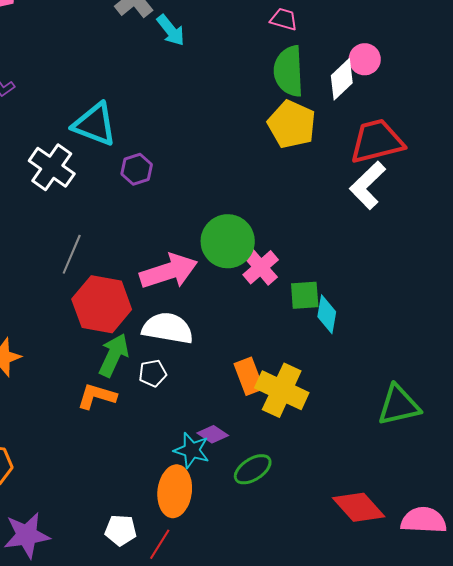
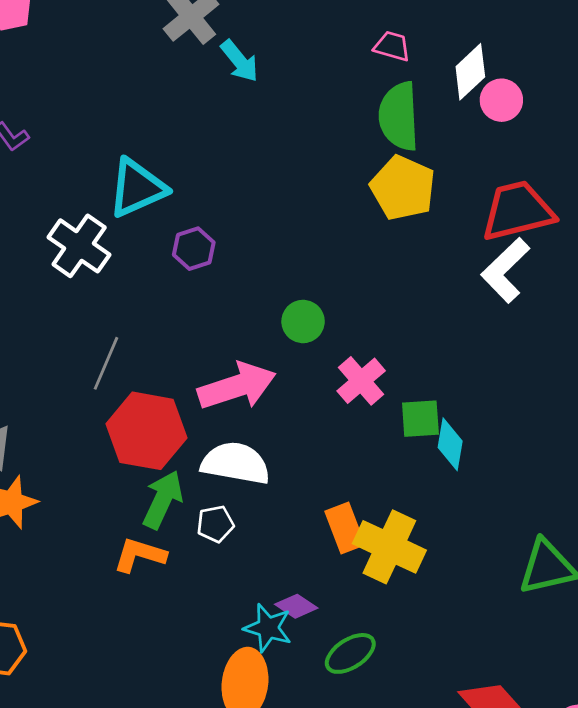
white diamond: (342, 79) -> (470, 72), moved
cyan triangle: (95, 124) -> (137, 188), turned -45
green circle: (228, 241) -> (303, 321), moved, size x0.6

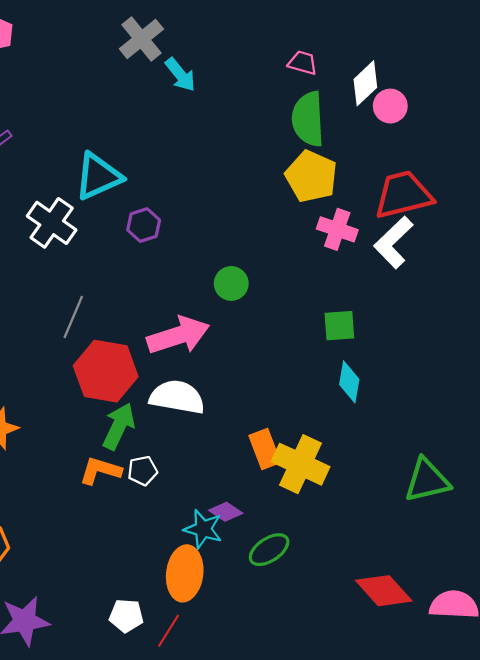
pink cross: (361, 381) -> (337, 229), moved, turned -30
green square: (420, 419) -> (339, 326), moved
white pentagon: (215, 524) -> (142, 471), moved

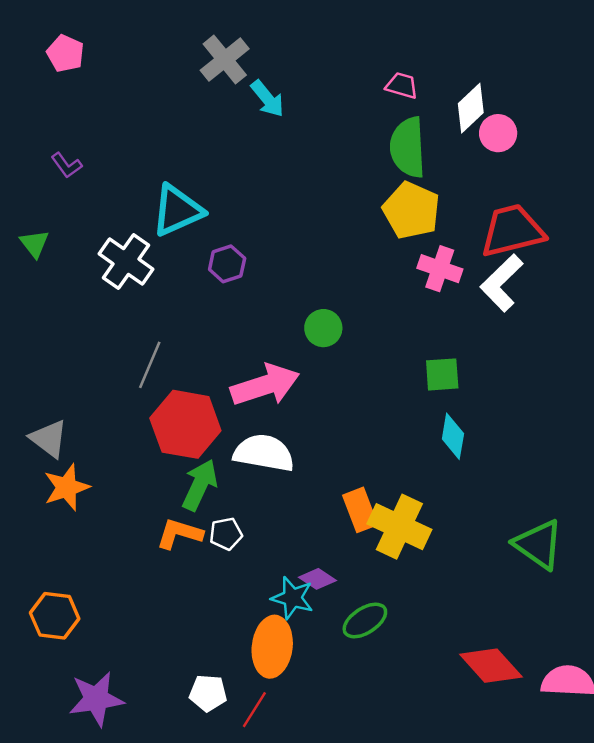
green triangle: (427, 480) -> (538, 544), turned 48

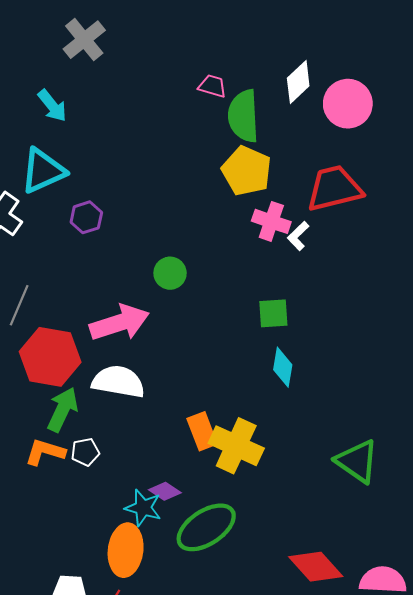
pink trapezoid: (402, 86) -> (212, 86), moved
cyan arrow: (267, 99) -> (52, 106), moved
pink circle: (498, 133) -> (348, 104), moved, size x1.5
white L-shape: (502, 283) -> (298, 236), moved, size x0.6
green ellipse: (365, 620) -> (206, 527), size x1.5

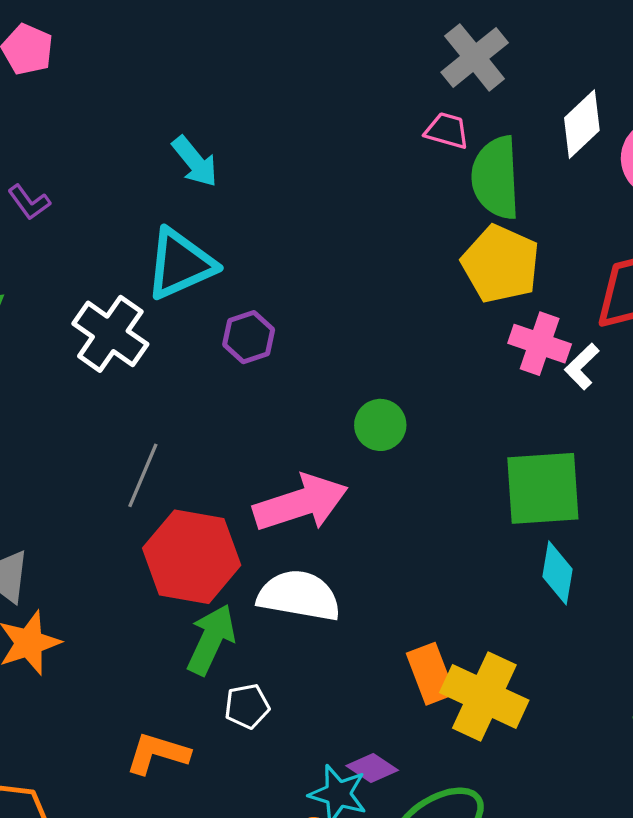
gray cross: (84, 40) -> (475, 57), moved
green square: (273, 313) -> (543, 488), size x1.6
orange L-shape: (45, 452) -> (157, 753), moved

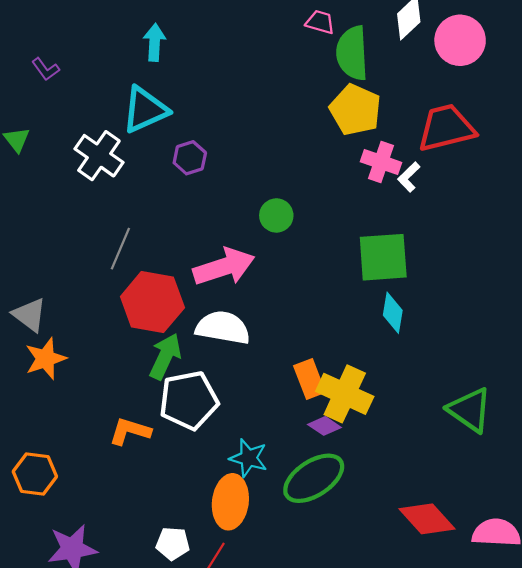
cyan arrow: (195, 162) -> (155, 42), turned -138
white pentagon: (247, 706) -> (189, 400), size x2.0
purple diamond: (372, 768) -> (324, 426), moved

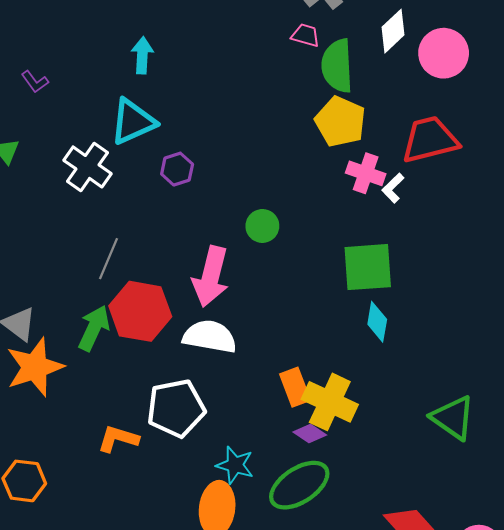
pink arrow: (224, 267) -> (211, 277), turned 122
green arrow: (165, 356) -> (94, 328), moved
orange star: (46, 359) -> (35, 367), size x1.4

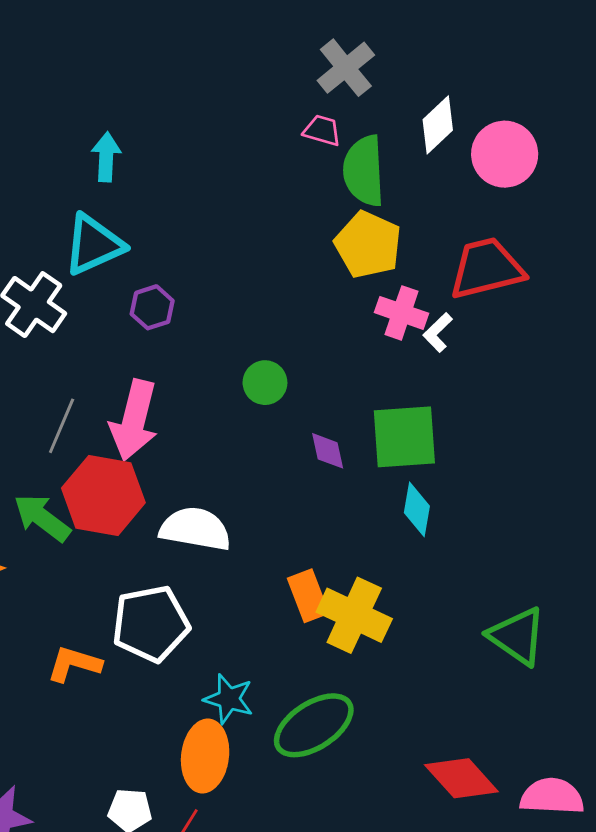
pink arrow: (211, 277) -> (134, 420), moved
green arrow: (94, 328) -> (42, 518), turned -78
purple diamond: (310, 434) -> (328, 451), moved, turned 44

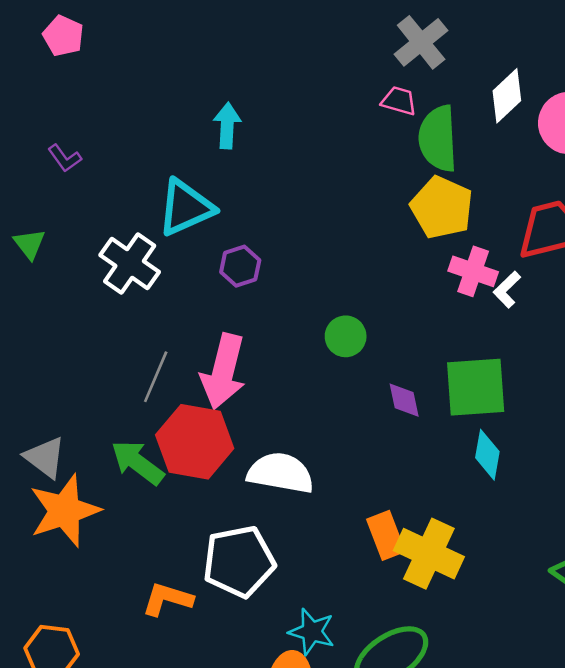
cyan arrow: (106, 157) -> (227, 126), moved

